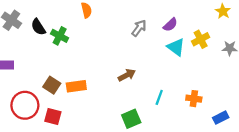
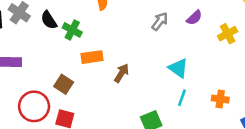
cyan triangle: (176, 47) -> (178, 68), moved
brown arrow: (127, 75) -> (122, 73), moved, turned -30
orange rectangle: (76, 86) -> (92, 57), moved

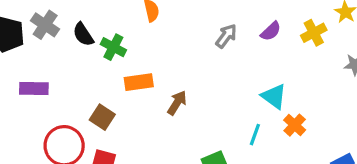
yellow cross: (228, 34) -> (314, 33), moved
cyan triangle: (178, 68) -> (274, 96), moved
orange cross: (220, 99) -> (295, 125), moved, turned 35

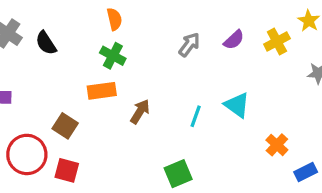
green cross: (113, 47) -> (113, 56), moved
orange cross: (295, 125) -> (277, 145), moved
cyan line: (255, 135) -> (196, 116), moved

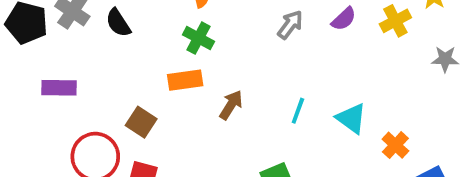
cyan triangle: (237, 105) -> (351, 118), moved

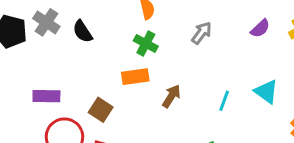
gray arrow: (290, 25) -> (202, 33), moved
purple rectangle: (59, 88) -> (46, 96), moved
cyan triangle: (351, 118) -> (266, 92), moved

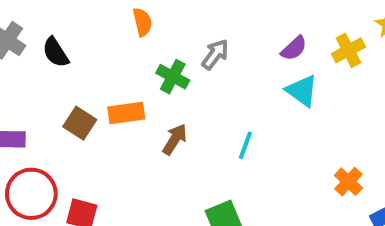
green cross: (146, 43) -> (173, 77), moved
cyan triangle: (266, 92) -> (302, 91), moved
brown square: (101, 110) -> (80, 123), moved

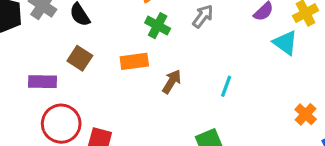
green cross: (173, 77) -> (158, 26), moved
cyan triangle: (302, 91) -> (285, 43), moved
brown square: (80, 123) -> (80, 58), moved

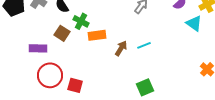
green cross: (158, 26) -> (81, 21), moved
cyan line: (226, 86) -> (144, 45), moved, turned 48

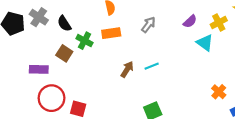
orange rectangle: (97, 35) -> (111, 33), moved

